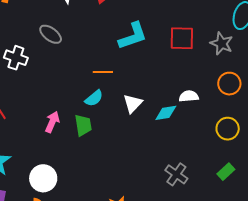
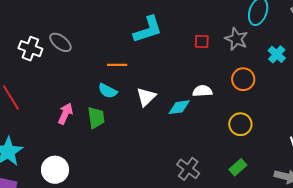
gray ellipse: (51, 34) -> (60, 42), moved
red square: (182, 38) -> (202, 42), moved, size x0.6
cyan semicircle: (94, 98) -> (108, 91), turned 66

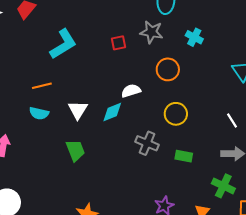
green trapezoid: (96, 118) -> (75, 150), moved
green rectangle: (238, 167) -> (184, 156), turned 66
gray cross: (188, 169) -> (147, 143), moved

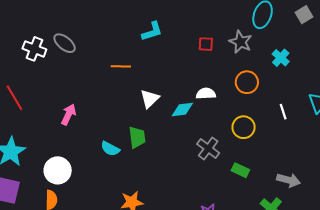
cyan L-shape: (63, 44) -> (152, 31), size x0.7
cyan semicircle: (39, 113) -> (110, 149), moved
white line: (232, 120) -> (283, 112), moved

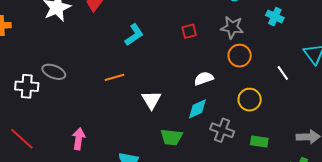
gray star: (240, 42) -> (232, 27), moved
cyan cross: (281, 58) -> (275, 17), moved
cyan diamond: (182, 109) -> (197, 109), moved
green trapezoid: (137, 137) -> (172, 137), moved, turned 120

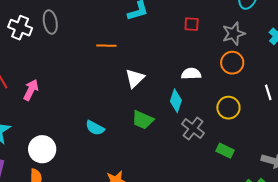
gray star: (232, 27) -> (234, 34), turned 30
gray ellipse: (54, 72) -> (50, 22), turned 40
cyan diamond: (197, 109) -> (176, 101), turned -65
pink arrow: (79, 139) -> (31, 90), moved

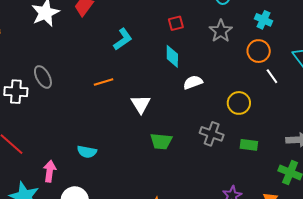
red square: (192, 24) -> (176, 23), moved
orange circle: (232, 63) -> (259, 51), moved
pink arrow: (31, 90) -> (50, 171), moved
cyan diamond: (176, 101) -> (172, 56), moved
cyan semicircle: (95, 128) -> (87, 152), moved

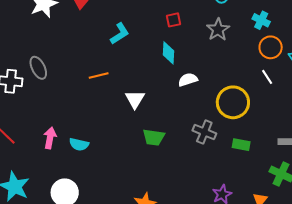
orange circle: (259, 51) -> (271, 47), moved
yellow circle: (239, 103) -> (233, 102), size x1.4
pink arrow: (50, 171) -> (50, 138), moved

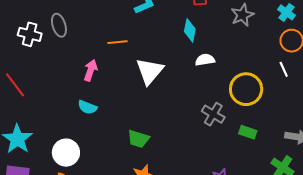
white triangle: (135, 99) -> (150, 71), size x1.4
green trapezoid: (154, 137) -> (138, 139), moved
pink arrow: (50, 138) -> (91, 70), moved

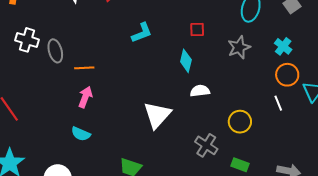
white cross: (30, 34) -> (27, 40), moved
orange line: (117, 42) -> (84, 68), moved
white triangle: (150, 71) -> (157, 115), moved
yellow circle: (246, 89) -> (240, 122), size x0.7

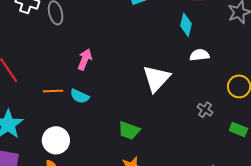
orange line: (84, 68) -> (53, 91), moved
gray cross: (206, 145) -> (205, 110), size x0.7

